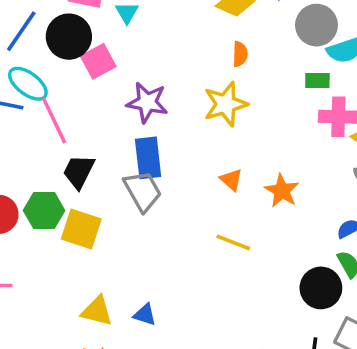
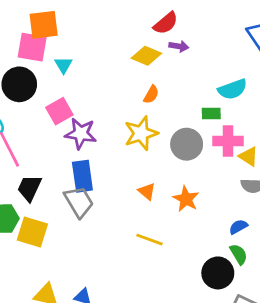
gray circle: (316, 25) -> (187, 144), moved
orange semicircle: (240, 54) -> (151, 95), turned 30
pink square: (98, 61) -> (59, 111), moved

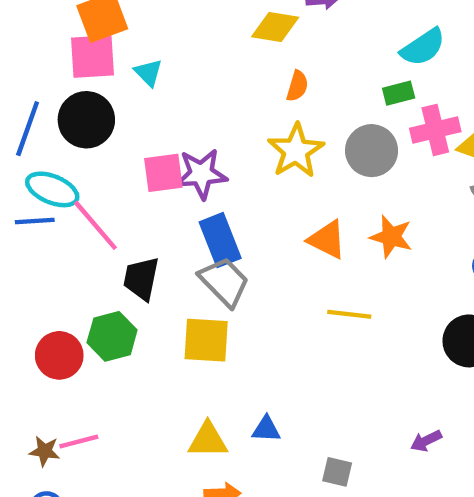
pink square: (59, 111) -> (163, 173), moved, turned 36
orange triangle: (147, 191) -> (327, 240), size x1.4
yellow square: (32, 232) -> (206, 340), moved

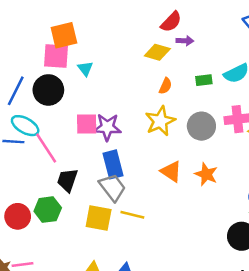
green rectangle: (399, 93) -> (204, 80), moved
yellow line: (349, 314) -> (132, 215), moved

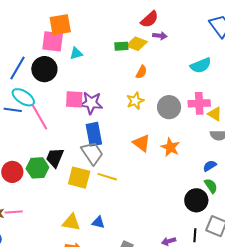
cyan triangle: (85, 69) -> (76, 53), turned 48
green rectangle: (204, 80) -> (121, 46), moved
yellow star: (160, 121) -> (135, 101), size x0.7
black trapezoid: (67, 180) -> (55, 158), moved

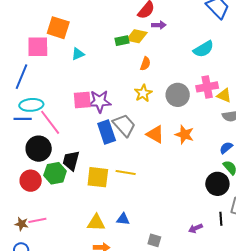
orange square: (60, 25) -> (58, 28), turned 35
pink square: (53, 41) -> (38, 47), moved
black circle: (44, 69) -> (39, 149), moved
cyan ellipse: (23, 97) -> (31, 105), turned -30
gray trapezoid: (92, 153) -> (124, 125), moved

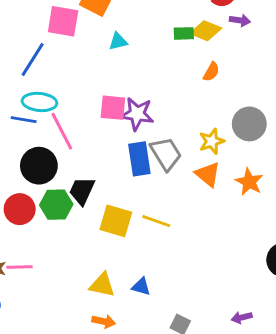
yellow star: (143, 93) -> (212, 141), moved

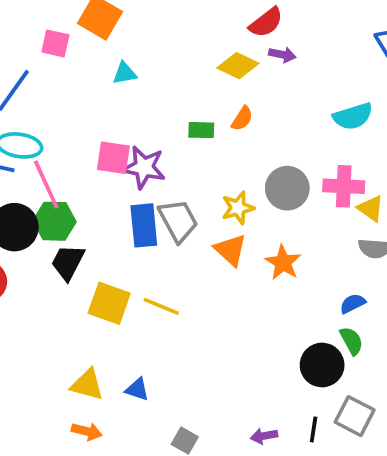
pink square: (63, 21) -> (55, 43), size x0.7
green rectangle: (184, 33) -> (201, 130), moved
green hexagon: (56, 205) -> (54, 221), moved

